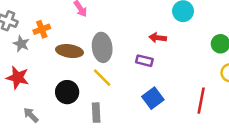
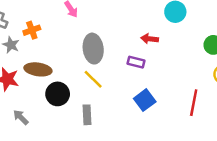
brown ellipse: (70, 51) -> (38, 69), moved

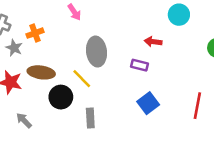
yellow line: (93, 79) -> (82, 79), moved

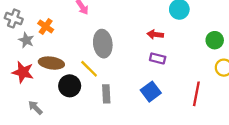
orange cross: (35, 33) -> (46, 26), turned -35
purple rectangle: (140, 65) -> (158, 58), moved
gray rectangle: (90, 118) -> (106, 94), moved

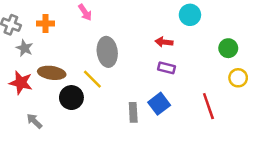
orange cross: (46, 26) -> (46, 23), moved, turned -35
gray rectangle: (106, 94) -> (133, 112), moved
red line: (196, 94) -> (208, 106), turned -30

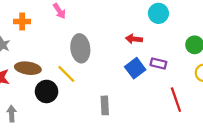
purple rectangle: (167, 68) -> (158, 63), moved
blue square: (159, 104) -> (135, 68), moved
gray arrow: (34, 121) -> (12, 114), turned 42

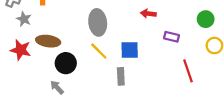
blue square: (135, 68) -> (130, 50), moved, turned 36
yellow line: (66, 74) -> (99, 51), moved
gray arrow: (12, 114) -> (57, 87), moved, turned -40

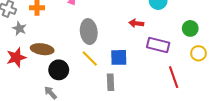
purple rectangle: (171, 37) -> (158, 45), size x1.5
red star: (21, 50) -> (16, 57), turned -30

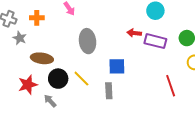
purple rectangle: (158, 45) -> (155, 41), moved
red star: (16, 57) -> (28, 85), moved
yellow line: (90, 58) -> (81, 79), moved

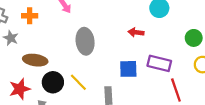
purple rectangle: (155, 41) -> (159, 63), moved
blue square: (117, 66) -> (128, 69), moved

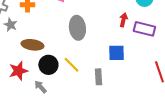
red arrow: (136, 32) -> (123, 20), turned 96
purple rectangle: (159, 63) -> (144, 29), moved

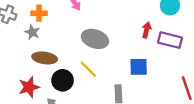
gray star: (10, 25) -> (32, 32), moved
gray ellipse: (77, 28) -> (95, 39), turned -65
yellow line: (71, 65) -> (88, 69), moved

